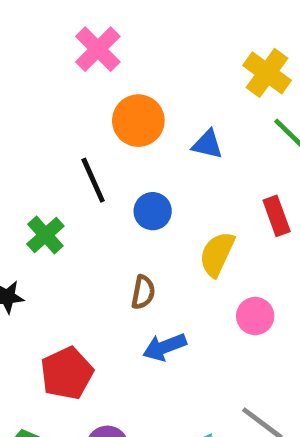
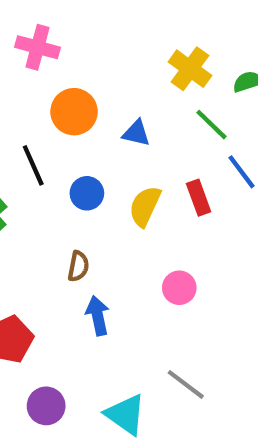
pink cross: (98, 49) -> (38, 47), turned -30
yellow semicircle: (217, 254) -> (145, 206), moved
blue arrow: (165, 347) -> (98, 316), turned 99

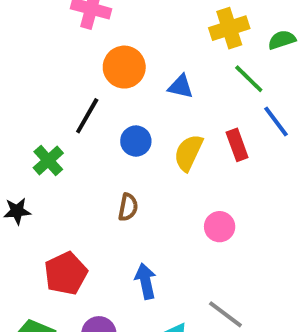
yellow cross: (190, 69) -> (229, 28), turned 36
black line: (33, 165) -> (87, 116), turned 54
blue arrow: (98, 316) -> (146, 281), moved

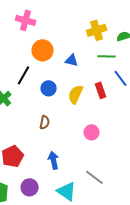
green line: (249, 79) -> (107, 56), turned -42

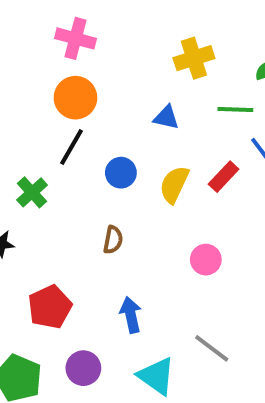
yellow cross: (97, 30) -> (194, 58), moved
orange circle: (43, 50) -> (75, 98), moved
red rectangle: (101, 90) -> (224, 177), turned 63

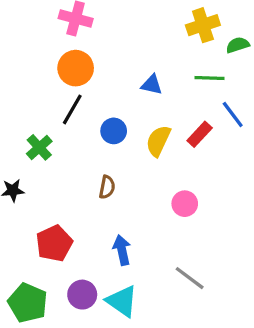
yellow cross: (194, 58) -> (203, 25), moved
cyan triangle: (156, 376) -> (122, 301), moved

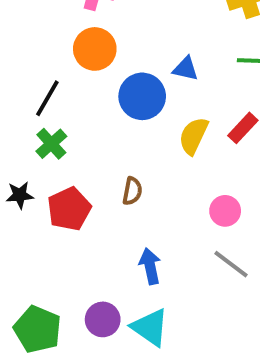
black line: (72, 109) -> (47, 98), moved
blue circle: (114, 131) -> (142, 96), moved, size x1.5
red pentagon: (54, 243) -> (69, 209), moved
gray line: (190, 278) -> (231, 264), moved

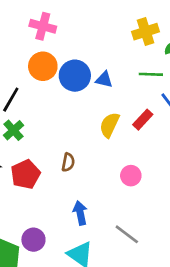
blue circle: (142, 96) -> (75, 76), moved
gray line: (231, 264) -> (127, 234), moved
purple circle: (103, 319) -> (33, 240), moved

